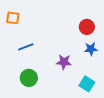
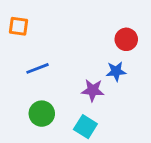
blue star: (91, 49) -> (116, 71), moved
cyan square: (87, 84) -> (85, 127), moved

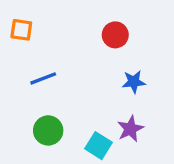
red circle: (126, 39) -> (115, 35), moved
purple star: (93, 90) -> (130, 129), moved, turned -30

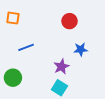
purple star: (130, 129) -> (61, 67), moved
green circle: (48, 130) -> (13, 78), moved

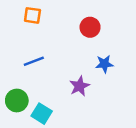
orange square: (13, 18) -> (32, 15), moved
cyan square: (59, 88) -> (42, 114), moved

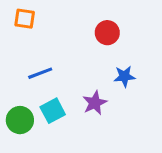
orange square: (32, 15) -> (25, 19), moved
cyan square: (42, 114) -> (53, 111), moved, turned 30

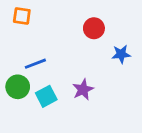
blue star: (124, 76) -> (121, 54), moved
green circle: (20, 120) -> (18, 87), moved

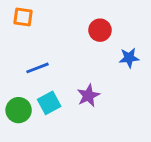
green circle: (18, 87) -> (19, 110), moved

